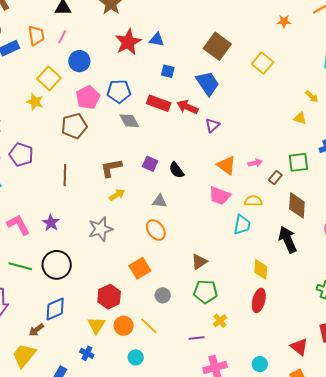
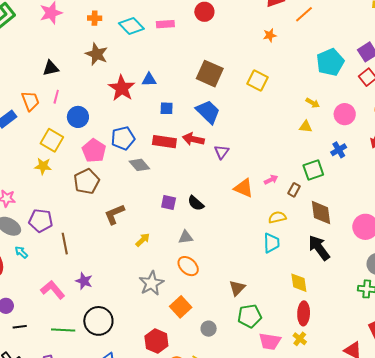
brown L-shape: (111, 168) -> (114, 214), moved
brown line: (65, 175) -> (65, 244), moved
pink trapezoid: (220, 196) -> (270, 341), moved
gray star: (100, 229) -> (151, 283), moved
yellow cross: (220, 321) -> (300, 339), moved

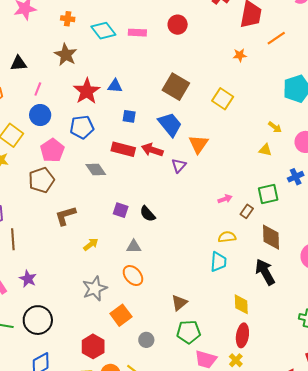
pink line: (56, 97) -> (38, 89), moved
blue pentagon: (123, 138) -> (82, 127), moved
orange triangle: (244, 188) -> (198, 144), moved, turned 35

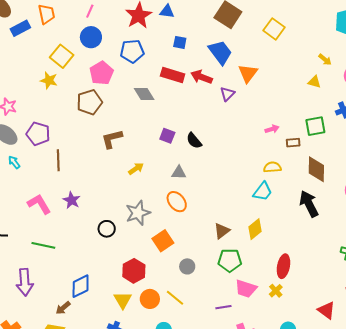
brown rectangle: (247, 211) -> (293, 143), turned 48
cyan trapezoid: (218, 262) -> (263, 192), turned 30
yellow diamond: (241, 304) -> (255, 229), moved, turned 50
black circle: (38, 320) -> (107, 229), moved, size x0.6

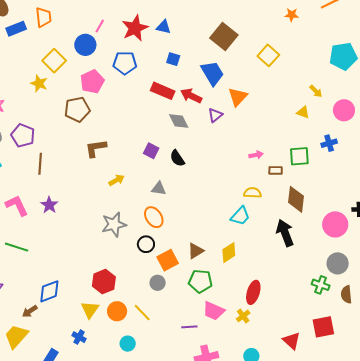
pink line: (90, 11) -> (100, 26), moved
gray diamond: (144, 94) -> (179, 121), moved
black circle: (107, 229) -> (146, 244), moved
orange square: (163, 241) -> (168, 260), moved

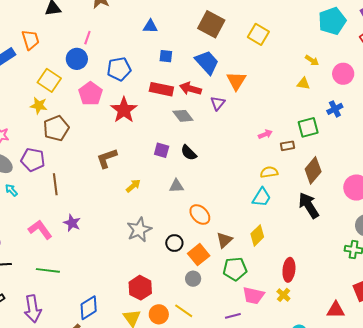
red star: (135, 28) -> (124, 110), moved
brown pentagon: (77, 109) -> (56, 128), moved
brown diamond: (296, 199) -> (313, 170), turned 44
orange ellipse: (154, 217) -> (200, 215), moved
red triangle: (292, 341) -> (336, 310), turned -30

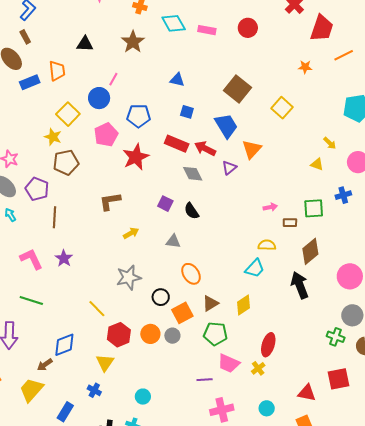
yellow line: (184, 311) -> (97, 309), moved
orange circle: (159, 314) -> (150, 334), moved

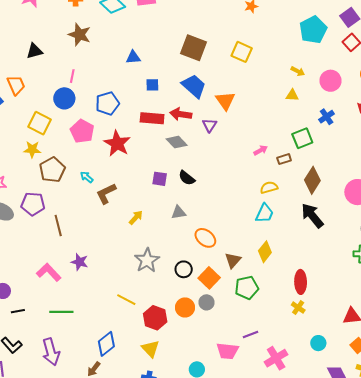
cyan arrow: (10, 215) -> (87, 177), moved
pink trapezoid: (229, 363) -> (228, 351), moved

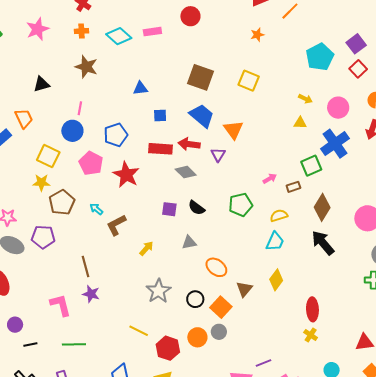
blue cross: (327, 117) -> (335, 144), size x1.8
brown line: (58, 226) -> (86, 266), moved
pink L-shape: (49, 272) -> (60, 305), turned 30
green pentagon: (247, 288) -> (241, 205), moved

